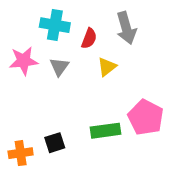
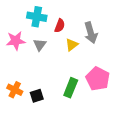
gray arrow: (126, 28) -> (91, 33), moved
green rectangle: (105, 131) -> (71, 88), turned -60
orange cross: (21, 153) -> (15, 90), moved, turned 35

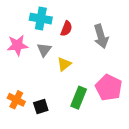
yellow triangle: (72, 45) -> (64, 64), moved

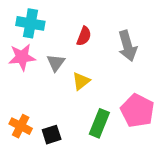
cyan cross: (41, 19) -> (30, 23), moved

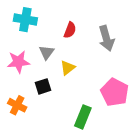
pink star: (22, 57) -> (18, 62), moved
green rectangle: (99, 123) -> (83, 117), moved
black square: (52, 135) -> (43, 86), moved

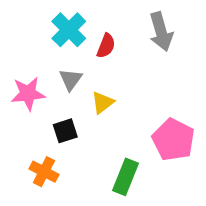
cyan cross: (25, 20) -> (69, 30), moved, turned 35
gray arrow: (106, 38) -> (161, 32), moved
orange cross: (17, 105) -> (44, 172), moved

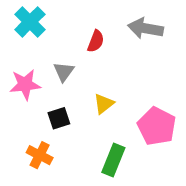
cyan cross: (69, 30) -> (30, 22), moved
gray arrow: (161, 32) -> (145, 28), turned 116
yellow triangle: (102, 102) -> (104, 104), moved

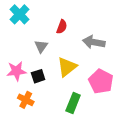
gray arrow: (145, 28) -> (94, 42), moved
pink star: (25, 85) -> (16, 71), moved
yellow triangle: (104, 104) -> (67, 67), size x1.5

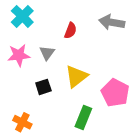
gray arrow: (94, 42) -> (112, 22), moved
pink star: (16, 71) -> (19, 55), moved
orange cross: (26, 100) -> (22, 122), moved

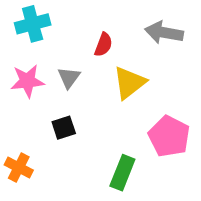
cyan cross: (22, 16) -> (33, 24), turned 30
yellow triangle: (76, 76) -> (129, 83), moved
orange cross: (22, 122) -> (19, 167), moved

